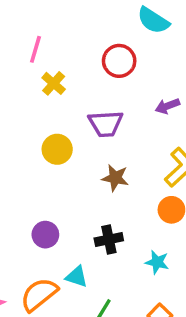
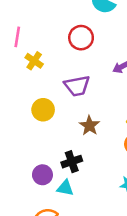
brown star: (115, 178) -> (89, 126), turned 30
black cross: (109, 239) -> (72, 162), moved
cyan triangle: (77, 277) -> (65, 188), moved

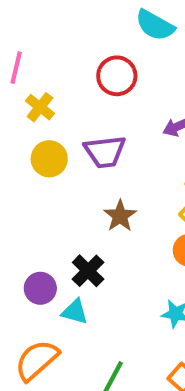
yellow circle: (43, 110) -> (49, 159), moved
black cross: (72, 162) -> (88, 271), turned -30

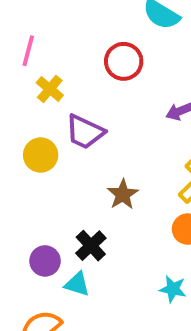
purple trapezoid: (105, 152) -> (85, 132), moved, turned 30
yellow circle: (49, 159) -> (41, 155), moved

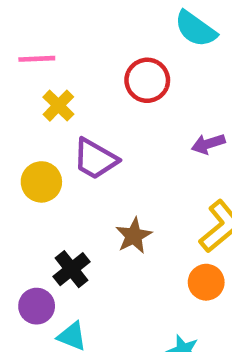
pink line: (28, 51) -> (37, 59), turned 68
black cross: (91, 246) -> (72, 269), moved

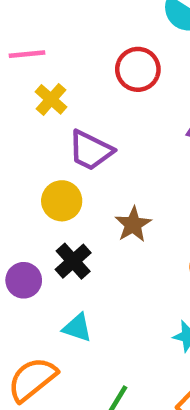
yellow circle: (41, 182) -> (62, 201), moved
purple circle: (37, 306) -> (24, 280), moved

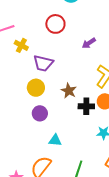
black cross: (73, 261) -> (86, 106), moved, turned -35
purple circle: (24, 280) -> (40, 113), moved

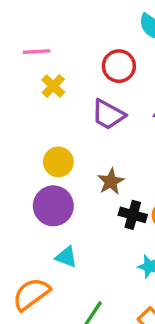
purple trapezoid: (43, 63) -> (108, 115), moved
purple circle: (40, 113) -> (53, 206), size x1.5

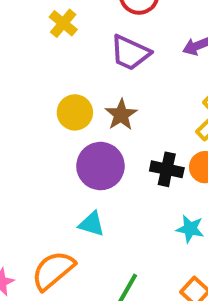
brown star: (111, 182) -> (121, 115), moved
purple circle: (53, 206) -> (100, 166), moved

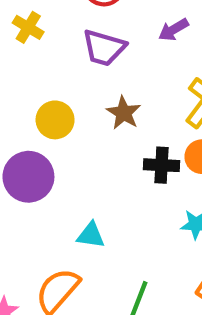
brown star: (121, 115) -> (124, 113), moved
purple circle: (100, 166) -> (28, 177), moved

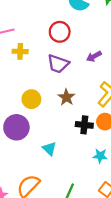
yellow cross: (28, 27) -> (20, 51), turned -32
cyan triangle: (91, 235) -> (49, 149), moved, turned 32

